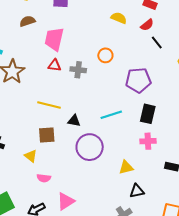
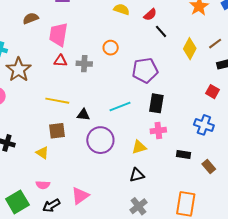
yellow triangle: (126, 167) -> (139, 147), moved
pink semicircle: (44, 178) -> (43, 185), moved
black triangle: (137, 191) -> (137, 175), moved

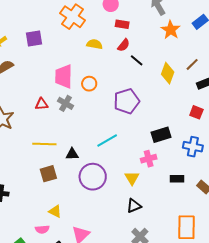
pink trapezoid: (58, 35) -> (64, 76), moved
gray cross: (84, 64) -> (66, 103), turned 35
black rectangle: (156, 103) -> (161, 135), moved, turned 72
yellow triangle: (139, 147) -> (132, 178), turned -35
yellow triangle: (42, 153) -> (55, 211), moved

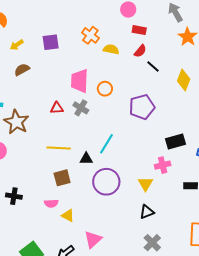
orange cross: (72, 17) -> (90, 35), moved, size x0.7
cyan line: (107, 141) -> (107, 144), moved, turned -30
pink semicircle: (42, 229) -> (51, 203), moved

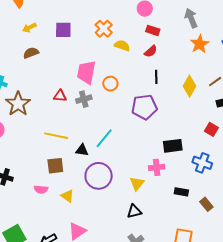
black line: (153, 66) -> (156, 77), moved, turned 40
gray cross: (81, 108) -> (84, 99), turned 35
yellow triangle: (68, 216) -> (67, 196), moved

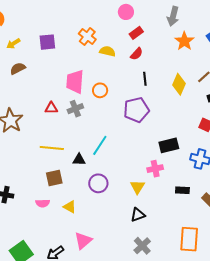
gray arrow: (191, 18) -> (173, 16), turned -138
red rectangle: (153, 30) -> (136, 33), turned -48
purple circle: (99, 176) -> (98, 183), size x0.7

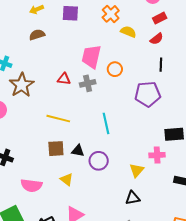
cyan line: (100, 145) -> (106, 123), turned -55
black triangle: (79, 160) -> (78, 151), moved
pink semicircle: (43, 203) -> (31, 185), moved, size x1.5

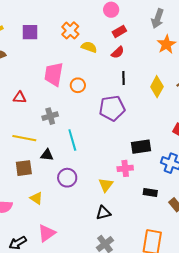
red triangle: (64, 79) -> (20, 98), moved
gray cross: (88, 83) -> (50, 116), moved
black triangle: (78, 151) -> (47, 155), moved

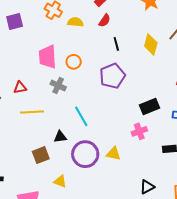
gray cross: (50, 116) -> (58, 86), moved, turned -35
yellow line: (24, 138) -> (32, 112), moved
purple circle: (67, 178) -> (85, 154), size x1.4
yellow triangle: (106, 185) -> (113, 154), moved, turned -42
black triangle: (103, 213) -> (147, 187), moved

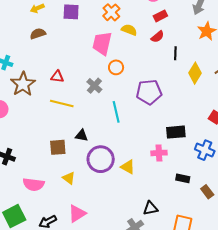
black line: (116, 44) -> (175, 53), moved
pink trapezoid: (48, 57) -> (102, 43), moved
cyan line: (81, 116) -> (116, 112), moved

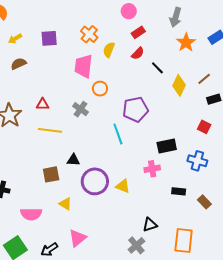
yellow semicircle: (129, 30) -> (109, 50), turned -84
black line: (175, 53) -> (157, 68), turned -40
cyan line: (116, 112) -> (118, 134), moved

